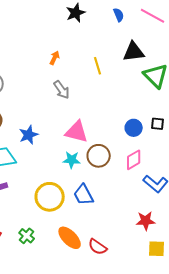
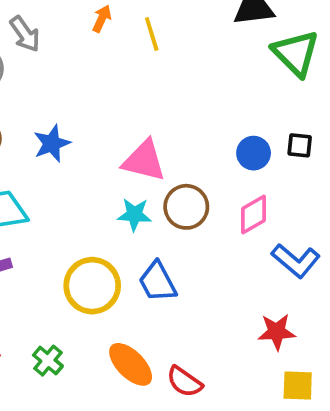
yellow line: (98, 66) -> (152, 34), moved
gray arrow: (62, 90) -> (25, 34), moved
blue star: (29, 135) -> (52, 143), moved

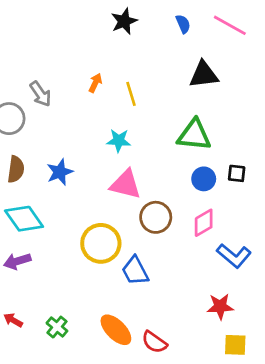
green triangle: (296, 53) -> (194, 135), moved, turned -39
cyan star: (134, 215) -> (119, 141), moved
yellow circle: (92, 286) -> (101, 243), moved

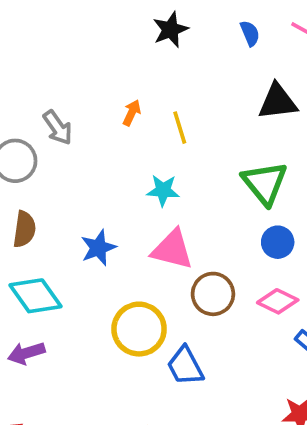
green triangle: (194, 135) -> (265, 183), turned 45
blue star: (60, 172) -> (98, 248), moved
pink diamond: (204, 223) -> (278, 301), turned 56

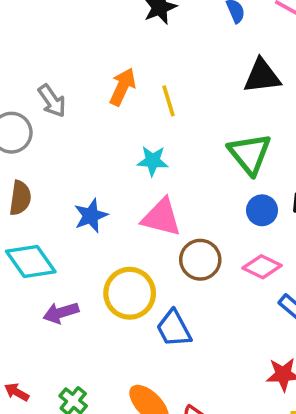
orange arrow: (132, 113) -> (123, 87), size x1.5
purple arrow: (26, 353) -> (61, 313), moved

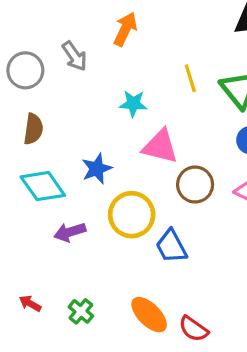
gray arrow: (52, 101) -> (75, 56), moved
yellow line: (168, 101) -> (190, 78), moved
cyan star: (153, 161) -> (133, 104), moved
blue star: (91, 216) -> (97, 169), moved

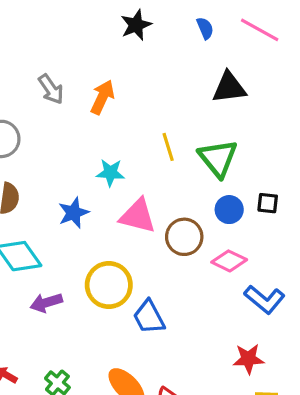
gray arrow: (75, 56) -> (51, 89), moved
blue star: (97, 169) -> (73, 213), moved
brown circle: (195, 185) -> (184, 237), moved

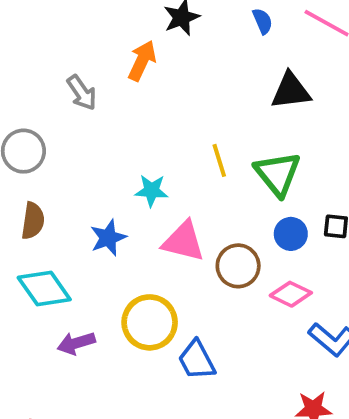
orange arrow: (102, 97) -> (142, 61), moved

